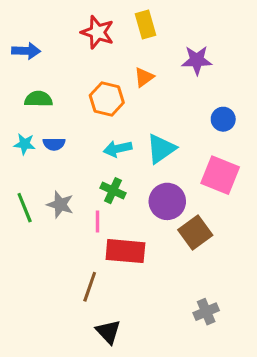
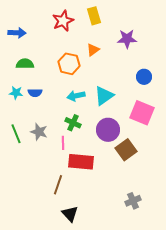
red star: (97, 32) -> (63, 21), turned 30

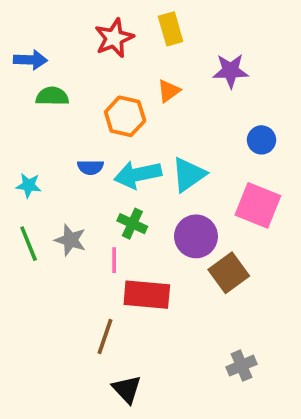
green semicircle: (25, 64) -> (52, 96), moved
cyan star: (16, 93) -> (29, 185), moved
blue semicircle: (35, 93) -> (90, 167), moved
cyan arrow: (76, 96) -> (138, 175), size x1.4

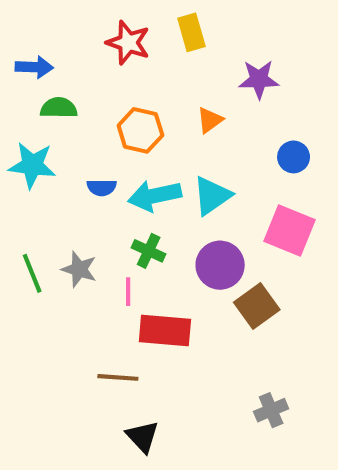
red star: (114, 38) -> (128, 43), turned -30
orange triangle: (169, 91) -> (210, 120), moved
cyan star: (29, 185) -> (32, 165), moved, size x1.6
brown line: (105, 336) -> (118, 377), turned 75

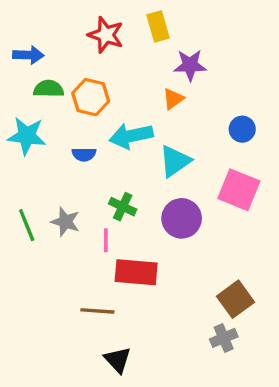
purple star: (259, 79) -> (190, 65), moved
orange hexagon: (140, 130) -> (91, 97), moved
cyan arrow: (155, 196) -> (131, 136), moved
brown square: (257, 306) -> (235, 299), moved

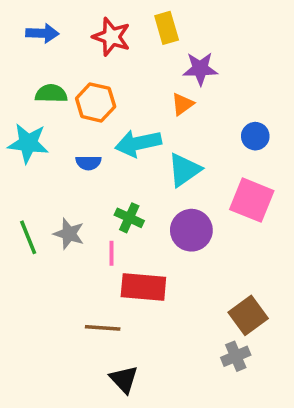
blue arrow: (28, 55) -> (42, 33), moved

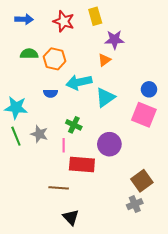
blue circle: (255, 136) -> (149, 89), moved
cyan star: (28, 143) -> (16, 108), moved
purple circle: (191, 230) -> (109, 144), moved

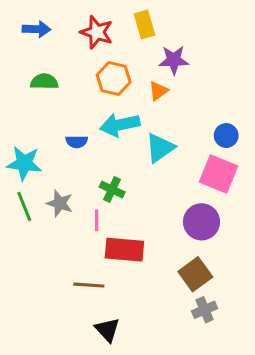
orange hexagon: (55, 59) -> (114, 78), moved
purple circle: (109, 144) -> (201, 222), moved
brown square: (142, 181) -> (195, 274), moved

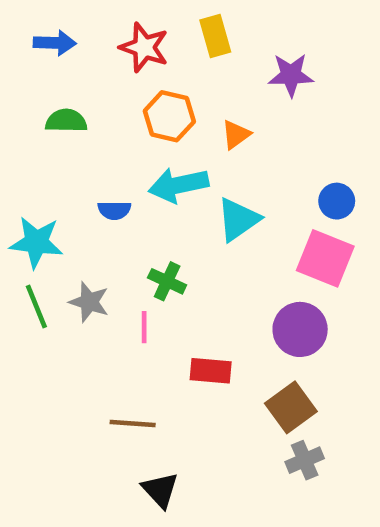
purple star: (174, 60) -> (291, 75), moved
red rectangle: (124, 250) -> (211, 371), moved, size x0.7

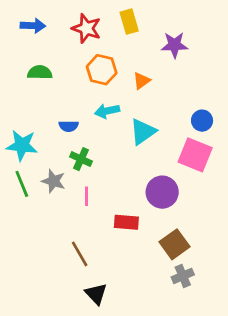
cyan arrow: (179, 185) -> (107, 111), size x0.7
green cross: (167, 281) -> (81, 159), moved
purple circle: (300, 329) -> (162, 192), moved
brown line: (133, 423) -> (80, 254), turned 56

